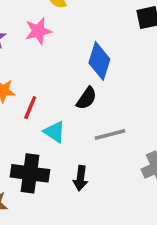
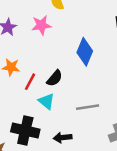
black semicircle: (87, 98) -> (55, 78), moved
black arrow: (80, 178) -> (63, 138), turned 72

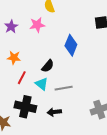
red line: (30, 82) -> (22, 78), moved
gray line: (88, 107) -> (64, 88), moved

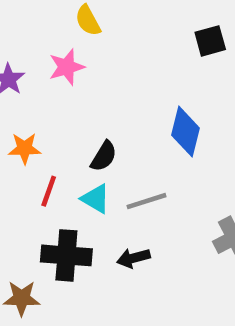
blue diamond: (71, 45) -> (185, 132), moved

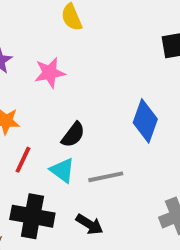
pink star: (67, 67) -> (50, 73), moved
black arrow: (133, 258) -> (90, 224), turned -140

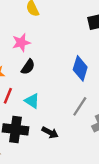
black semicircle: (73, 135) -> (28, 67), moved
gray line: (106, 177) -> (80, 106), moved, turned -42

